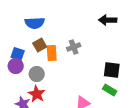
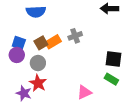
brown square: (40, 45) -> (41, 43), moved
orange rectangle: (52, 53) -> (53, 42), turned 63

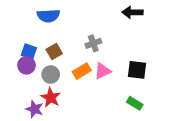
orange rectangle: (53, 42) -> (82, 71), moved
green rectangle: (111, 79) -> (135, 103), moved
pink triangle: (84, 92) -> (103, 71), moved

